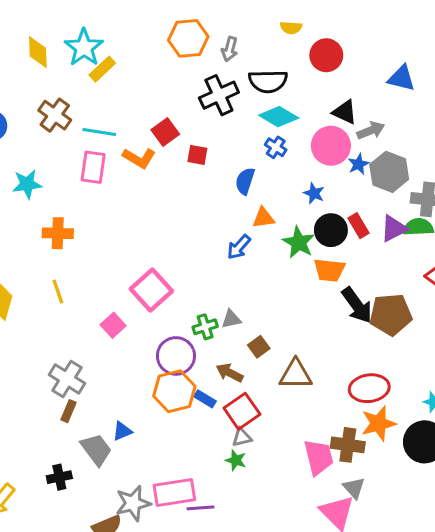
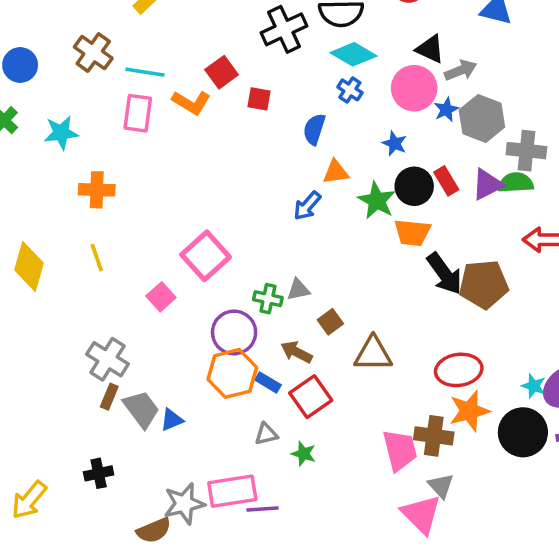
green cross: (205, 327) -> (268, 299), turned 30
gray triangle: (242, 437) -> (266, 434), moved
gray trapezoid: (96, 450) -> (141, 409), moved

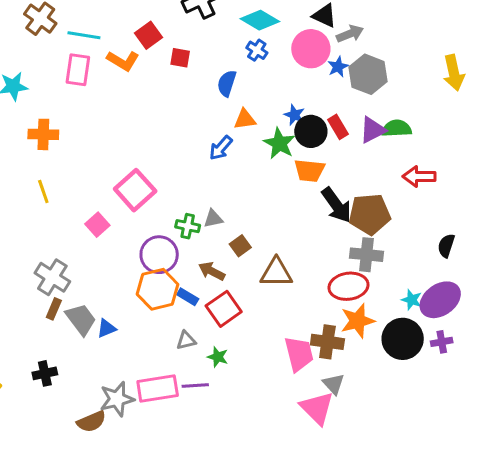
blue star: (395, 143) -> (294, 115), moved
gray cross: (526, 151) -> (367, 255), moved
purple line: (263, 509) -> (195, 385), moved

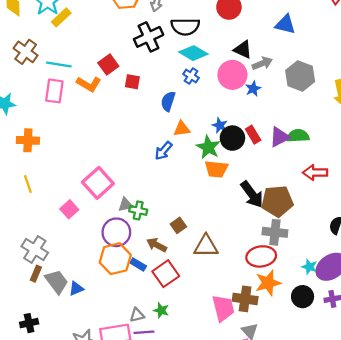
gray hexagon: (368, 74) -> (300, 76), moved
orange trapezoid: (309, 170) -> (216, 169), moved
gray triangle: (213, 219) -> (126, 205), moved
black circle: (403, 339) -> (303, 297), size x0.7
gray triangle: (186, 340) -> (137, 315), moved

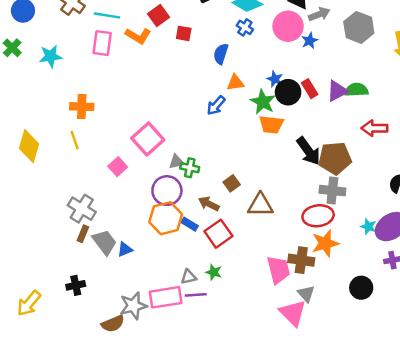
orange cross: (28, 140) -> (82, 107), moved
black circle: (303, 297) -> (361, 288), moved

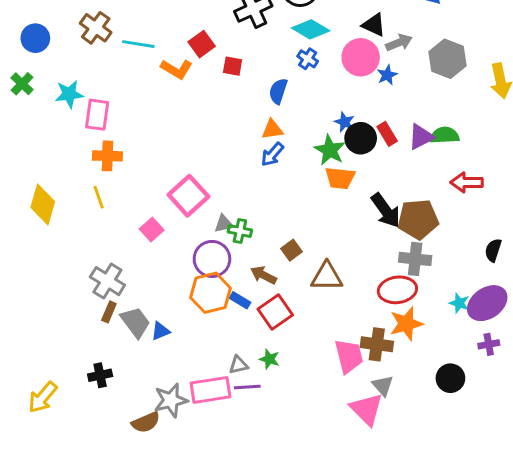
pink rectangle: (102, 43) -> (97, 115), moved
orange triangle: (235, 83) -> (272, 129), moved

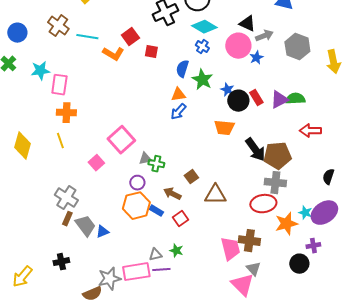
green star: (330, 150) -> (202, 80), moved
purple circle: (212, 259) -> (137, 183), size x0.6
red square: (275, 312) -> (180, 219), size x0.7
orange star: (406, 324) -> (286, 224), moved
purple cross: (489, 344) -> (313, 246), moved

